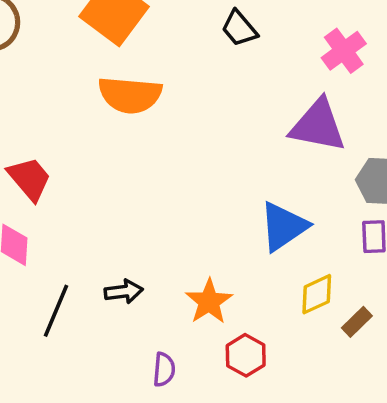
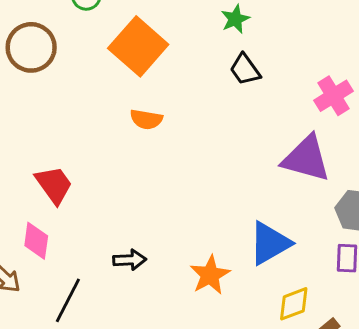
orange semicircle: (130, 95) -> (146, 119), size x0.6
black arrow: (124, 291) -> (130, 260), moved
orange star: (209, 302) -> (210, 275), moved

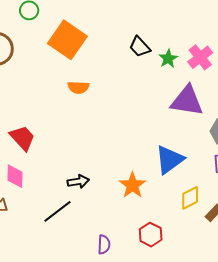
green star: (235, 19) -> (168, 59), moved
black line: (68, 300) -> (58, 211), moved, turned 32

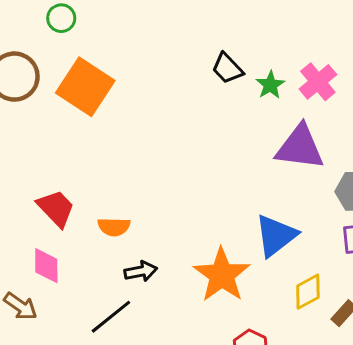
orange square: (67, 40) -> (85, 87), moved
orange semicircle: (78, 87) -> (114, 227), moved
orange star: (132, 185) -> (222, 275), size x1.4

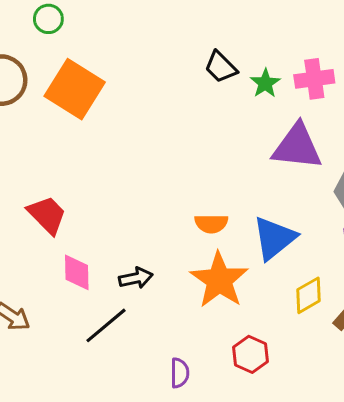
pink cross: (318, 82) -> (314, 79), turned 33
orange semicircle: (114, 227) -> (211, 224), moved
pink diamond: (46, 266) -> (77, 272), moved

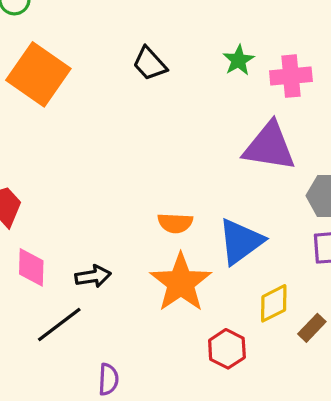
black trapezoid: (221, 67) -> (150, 64), moved
green star: (265, 83) -> (239, 60), moved
red hexagon: (250, 354) -> (227, 349), moved
purple semicircle: (180, 373) -> (108, 379), moved

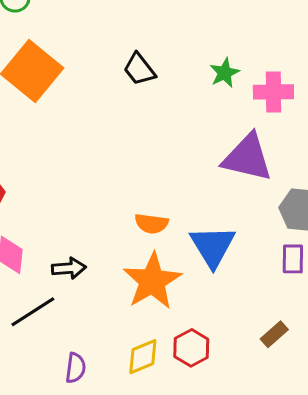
blue triangle: (241, 241) -> (213, 246), turned -30
yellow diamond: (274, 303) -> (143, 357), moved

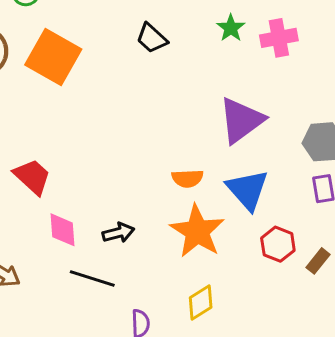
purple triangle: (247, 158) -> (241, 120), moved, turned -40
black line: (33, 312) -> (92, 279), turned 60
red hexagon: (191, 348) -> (278, 244), moved

